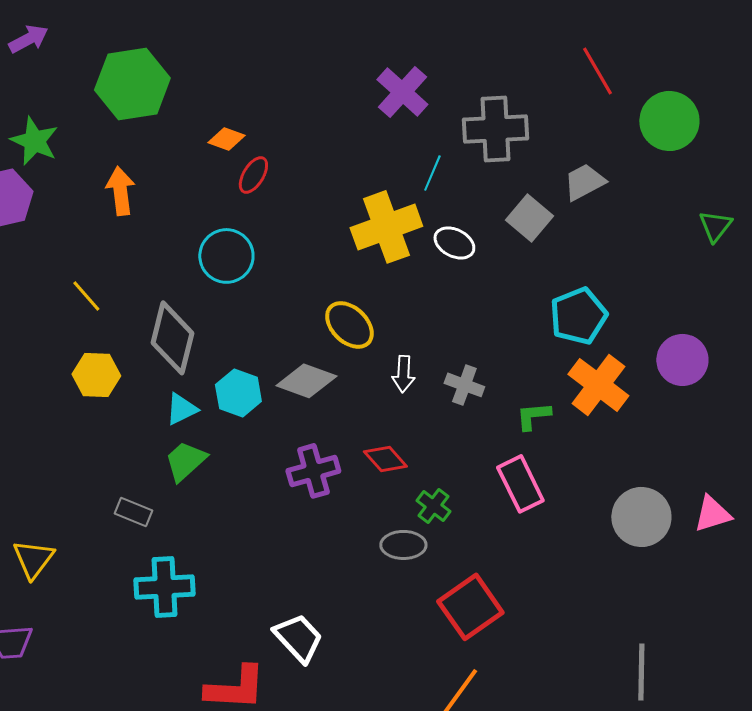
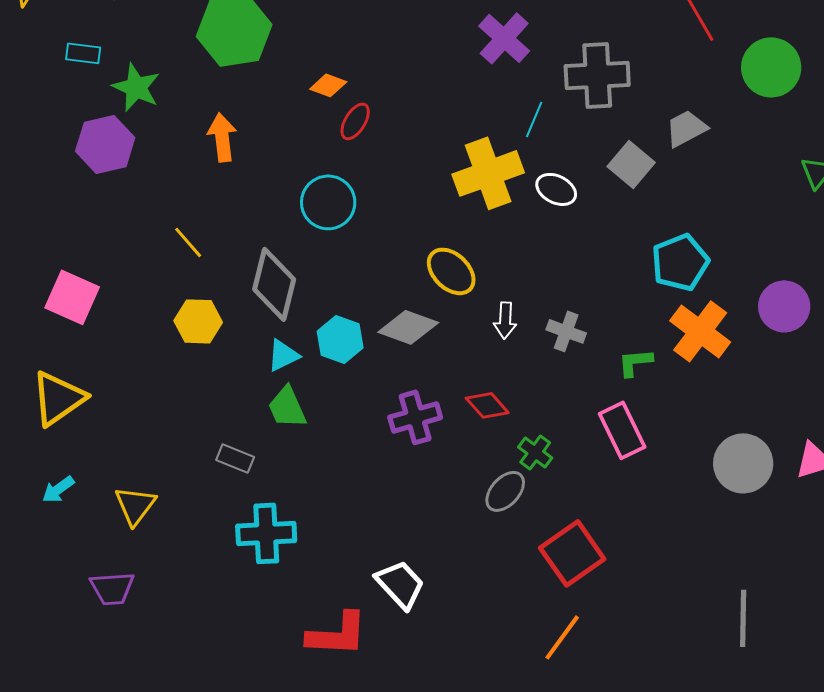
green trapezoid: (185, 461) -> (287, 407), turned -72
gray ellipse: (403, 545) -> (505, 491), turned -48

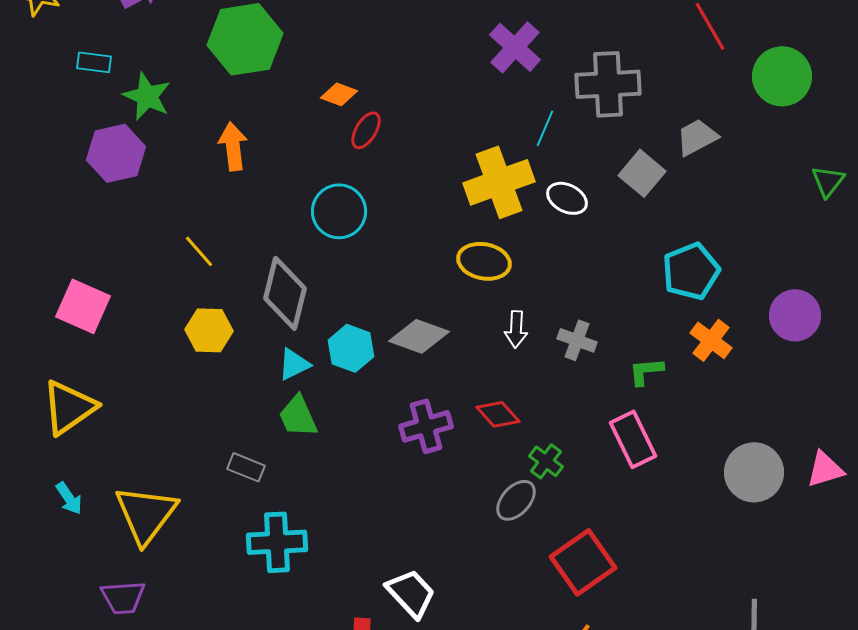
yellow ellipse: (451, 271) -> (484, 261), moved, turned -33
orange cross: (700, 331) -> (711, 340), size x0.7
cyan arrow: (58, 489) -> (69, 498), turned -88
yellow triangle: (135, 505) -> (146, 514), size x1.5

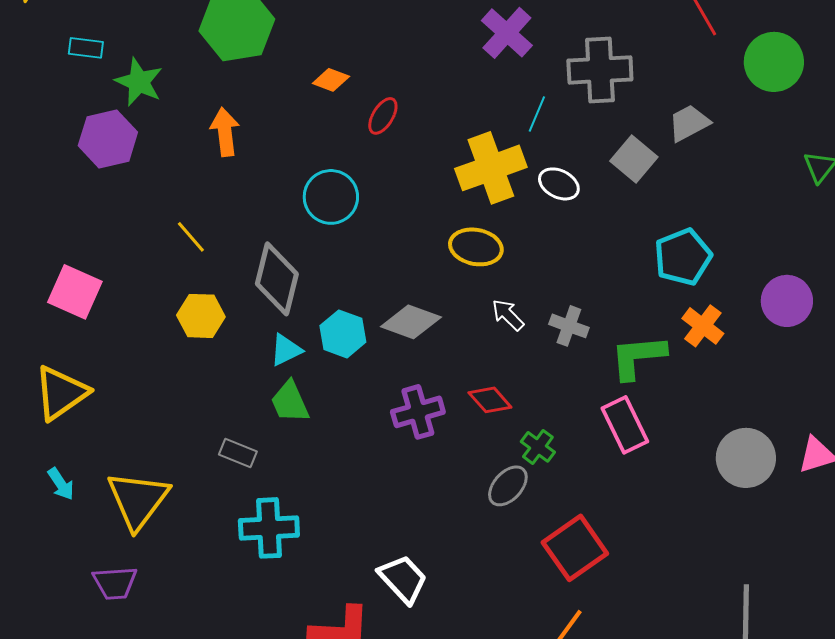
red ellipse: (366, 130) -> (383, 116), moved
white arrow: (516, 329) -> (508, 315), turned 132
green L-shape: (646, 371) -> (638, 357), size x1.6

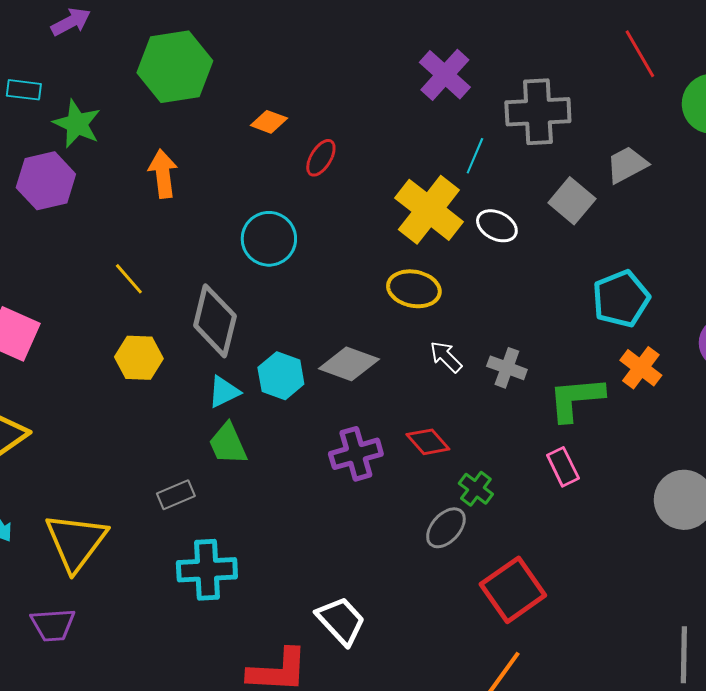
yellow cross: (491, 168) -> (429, 210), turned -32
pink rectangle: (625, 425) -> (563, 467), size x0.7
gray rectangle: (238, 453) -> (176, 495), turned -45

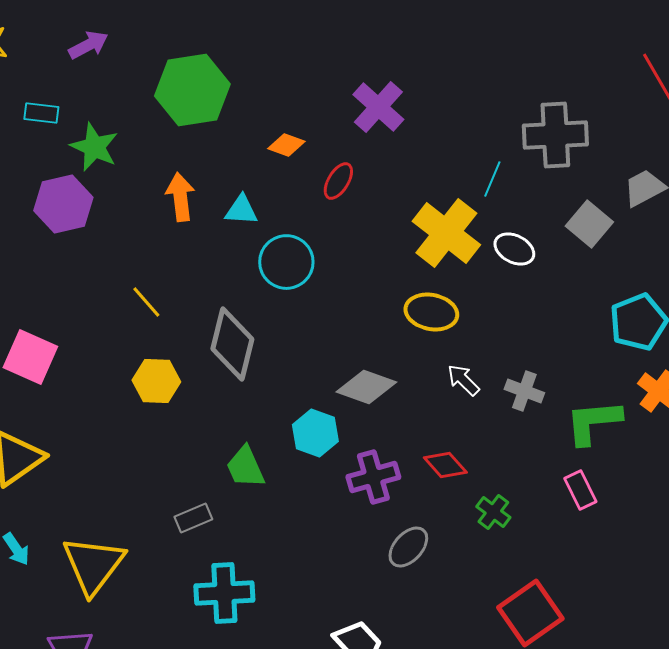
purple cross: (445, 75) -> (378, 107), moved
cyan hexagon: (281, 376) -> (315, 433), moved
cyan triangle: (224, 392) -> (241, 210), moved, turned 30
gray ellipse: (446, 528) -> (408, 547), moved

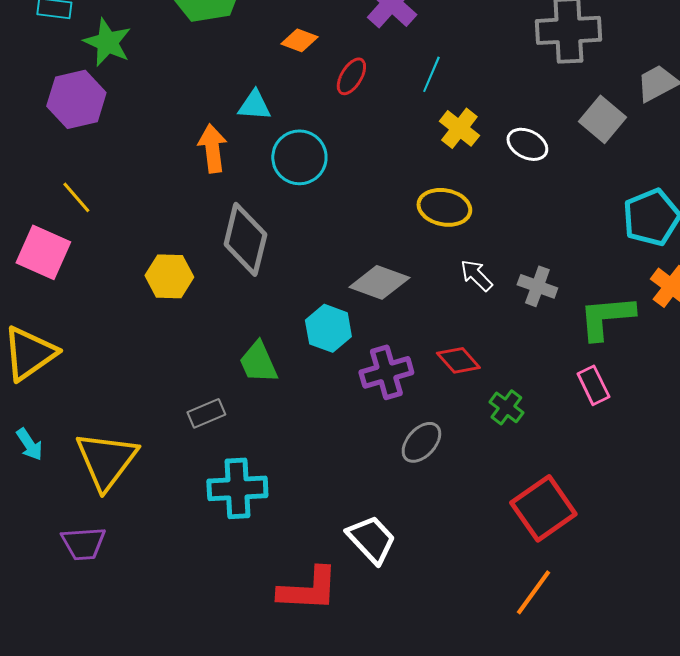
cyan line: (492, 179) -> (431, 74), moved
orange arrow: (180, 197) -> (212, 148), moved
yellow cross: (446, 233) -> (459, 128), size x0.6
yellow line: (146, 302) -> (76, 197), moved

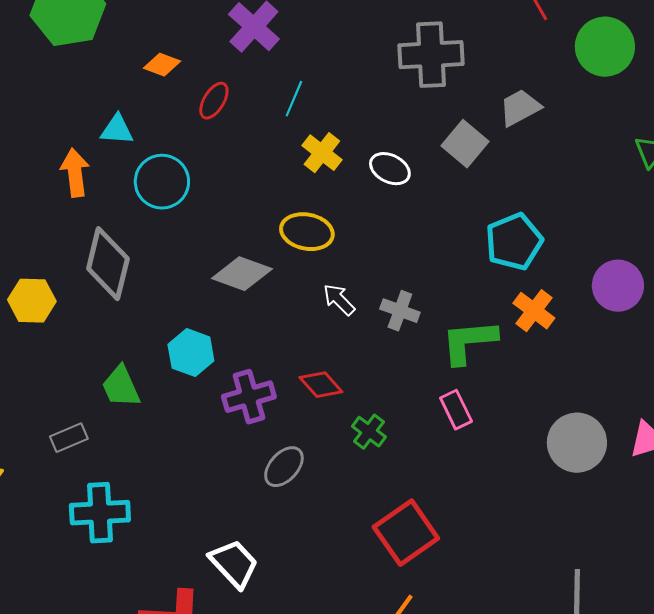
gray diamond: (379, 282) -> (242, 274), moved

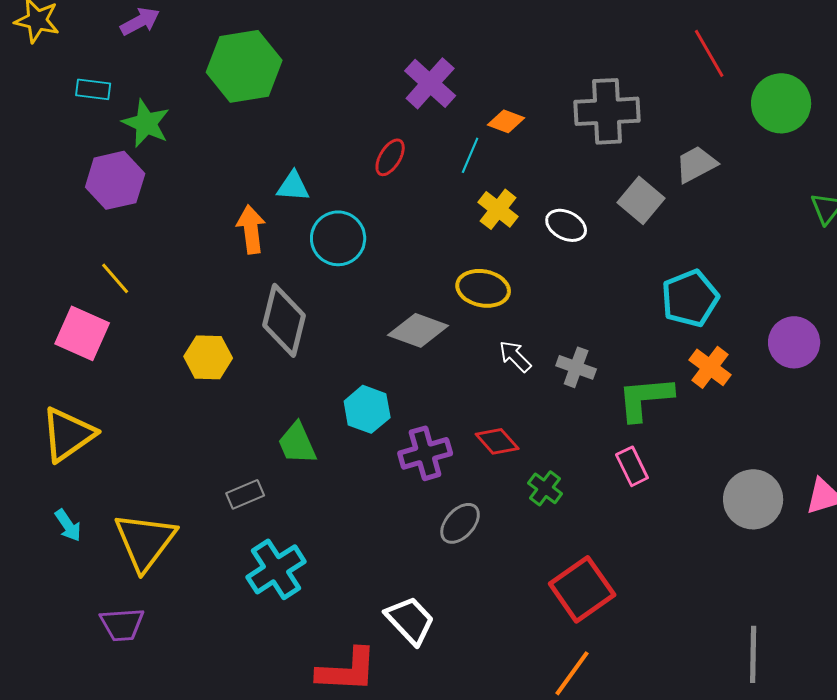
orange diamond: (162, 65) -> (506, 121), moved
cyan cross: (100, 513) -> (276, 569), turned -30

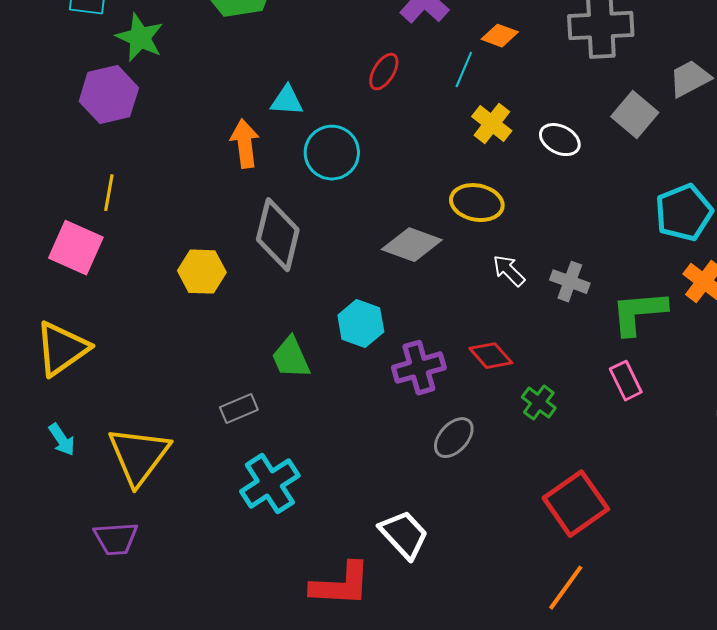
yellow line: (115, 278) -> (109, 193), turned 51

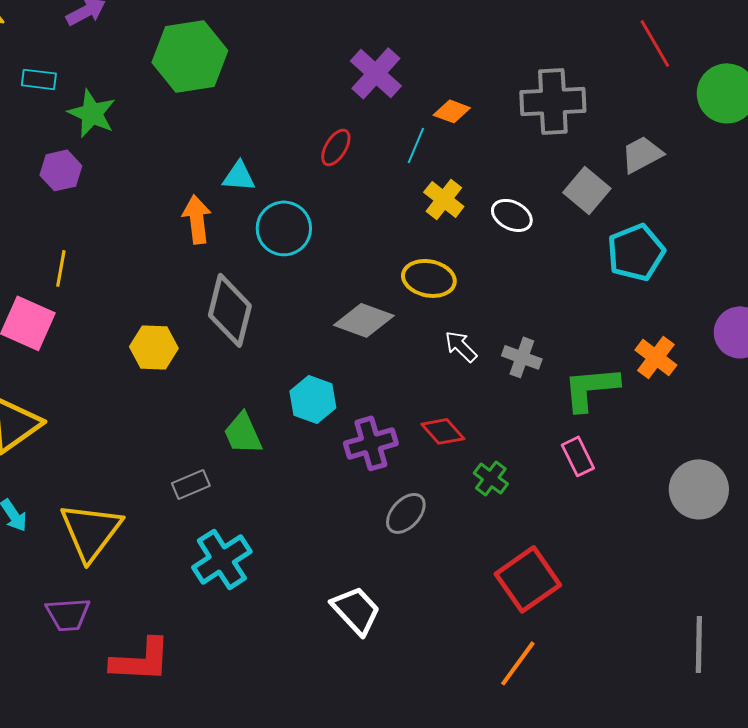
purple hexagon: (109, 95) -> (61, 170), size x0.7
cyan pentagon: (684, 213) -> (636, 252), moved
red L-shape: (341, 585) -> (141, 660), moved

